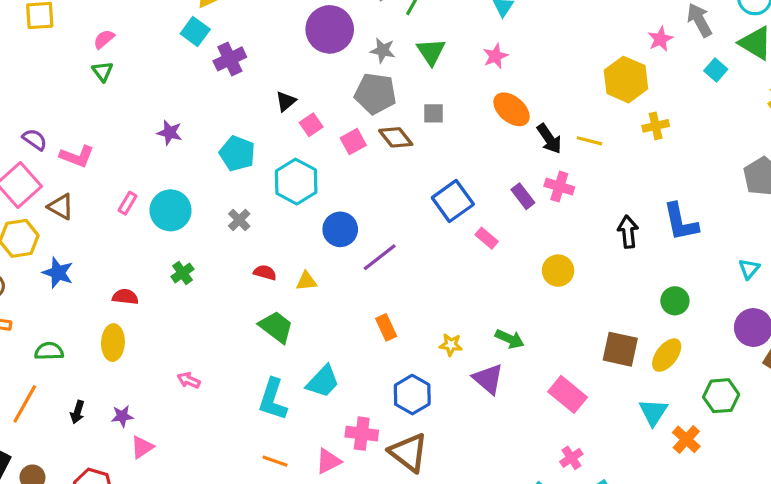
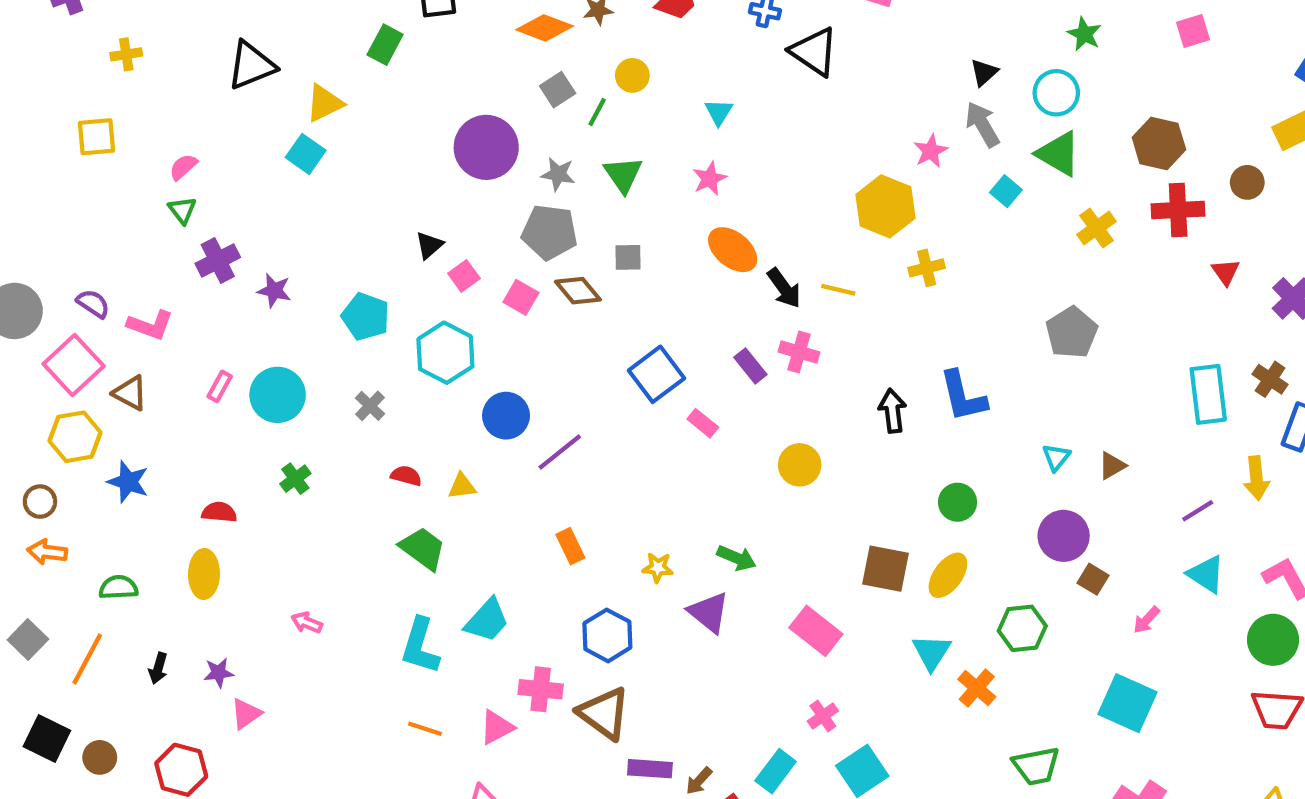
purple cross: (230, 59) -> (218, 260), moved
pink square: (353, 142) -> (521, 297), turned -30

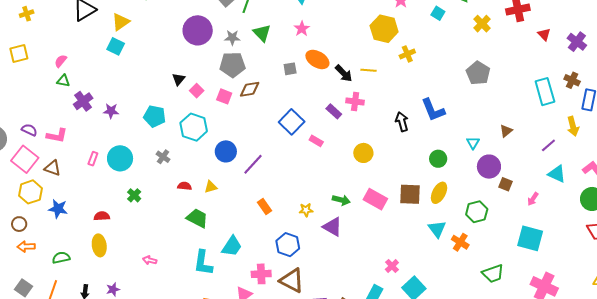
green triangle: (182, 210) -> (63, 81), turned -32
gray square: (628, 257) -> (290, 69), moved
brown diamond: (578, 291) -> (250, 89), turned -50
cyan triangle: (1056, 457) -> (473, 143), moved
pink rectangle: (816, 631) -> (375, 199), moved

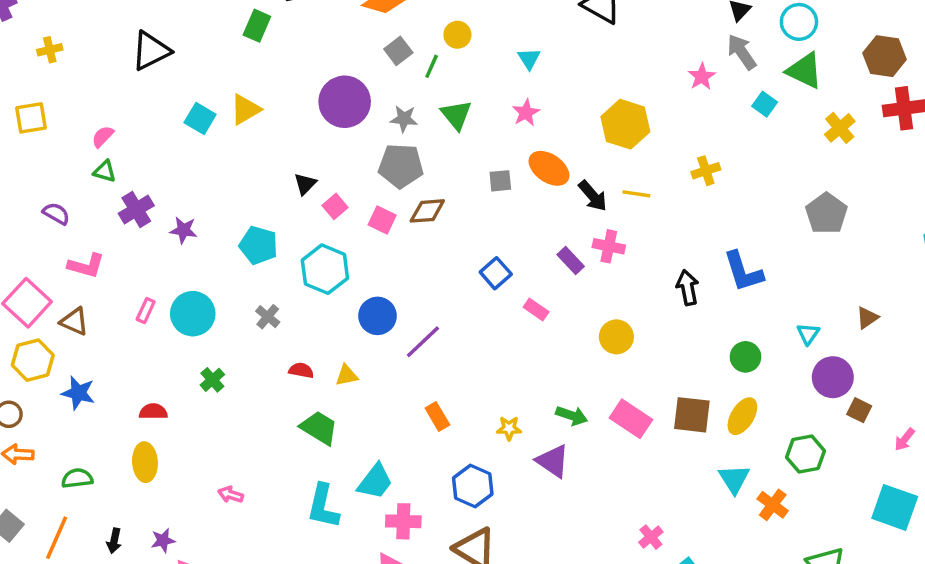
yellow triangle: (121, 22) -> (245, 109), moved
yellow hexagon: (384, 29) -> (625, 124), moved
blue square: (292, 122) -> (496, 273), size x0.7
purple semicircle: (29, 130) -> (56, 214), moved
pink cross: (261, 274) -> (403, 521), moved

